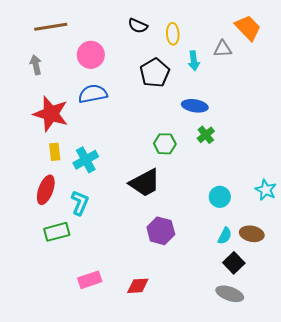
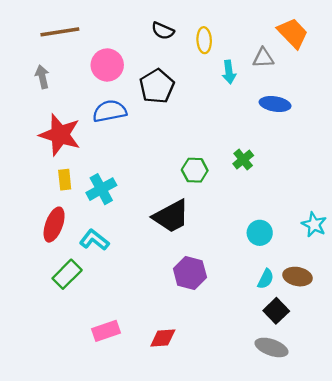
black pentagon: (155, 73) -> (157, 86), moved
blue ellipse: (195, 106) -> (275, 104), moved
cyan L-shape: (80, 203) -> (94, 240), turned -75
green rectangle: (57, 232) -> (67, 274), turned -30

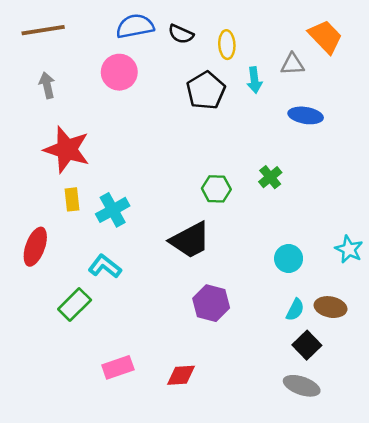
brown line: (60, 32) -> (43, 30), moved
black pentagon: (157, 86) -> (206, 91), moved
blue semicircle: (110, 111) -> (135, 26), moved
red ellipse: (54, 225) -> (35, 247), moved

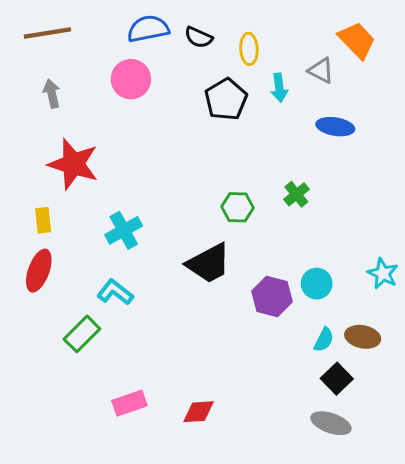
gray triangle: (292, 64) -> (321, 70), turned 30
yellow rectangle: (72, 199) -> (43, 220), moved
purple hexagon: (211, 303) -> (272, 297), moved

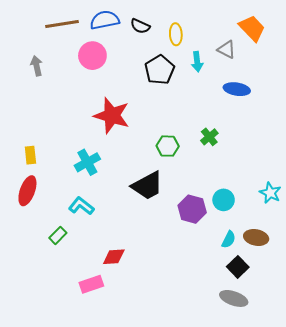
brown line: (47, 33) -> (62, 24), moved
red star: (73, 164) -> (112, 116), moved
green rectangle: (82, 334) -> (58, 235), size x0.7
red diamond: (199, 412) -> (114, 257), moved

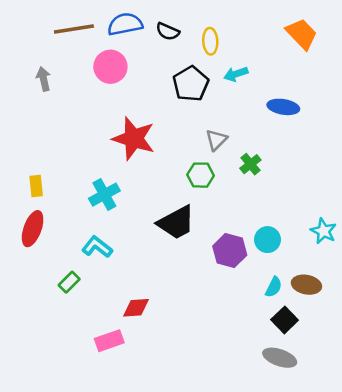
gray triangle: (227, 49) -> (216, 140), moved, turned 48
cyan arrow: (197, 62) -> (236, 74), turned 78

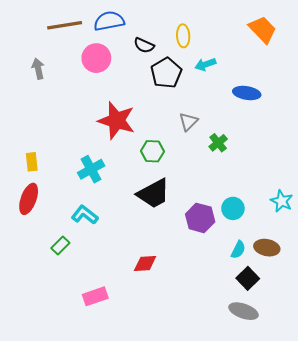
black semicircle: (168, 31) -> (144, 45), moved
green hexagon: (201, 175) -> (152, 151), moved
red diamond: (136, 308) -> (145, 263), moved

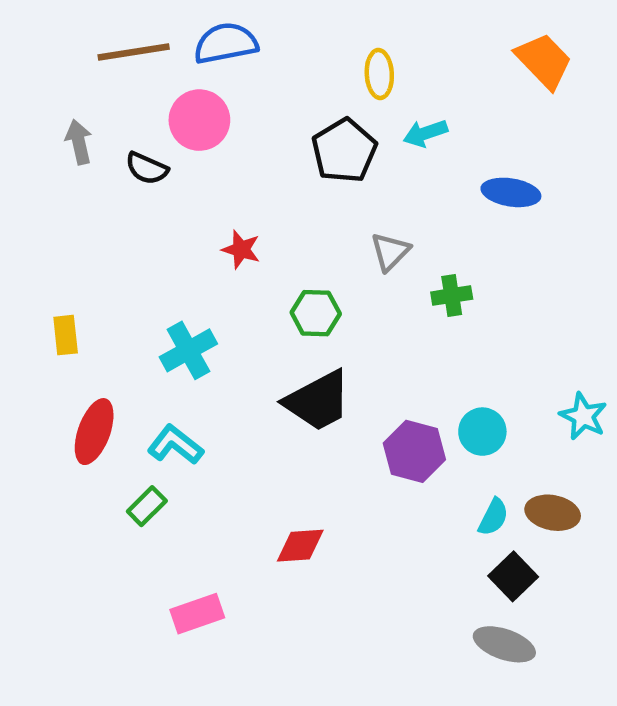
black semicircle: (144, 45) -> (147, 168), moved
red star: (116, 121) -> (241, 249), size x0.5
green cross: (218, 143) -> (452, 296), turned 30
red ellipse: (29, 199) -> (94, 432), moved
green rectangle: (60, 245) -> (147, 506), moved

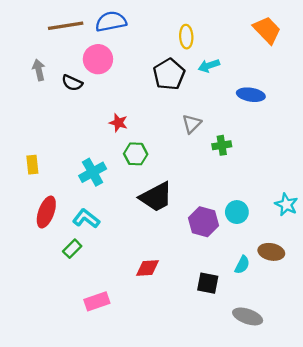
green hexagon: (316, 313) -> (136, 154), moved
cyan semicircle: (493, 517) -> (242, 265), moved
black square: (513, 576) -> (208, 283), moved, turned -35

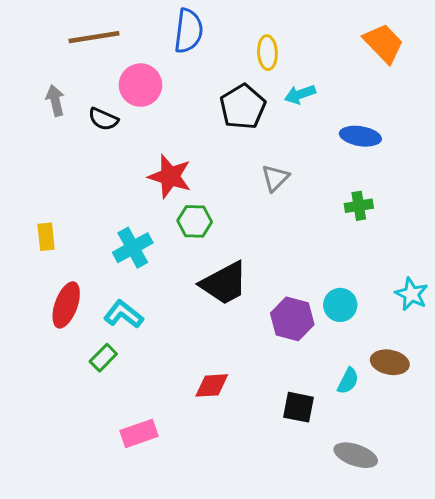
blue semicircle: (111, 22) -> (188, 31), moved, turned 108
red star: (118, 123) -> (170, 176), size x1.6
green cross: (222, 145) -> (359, 206), moved

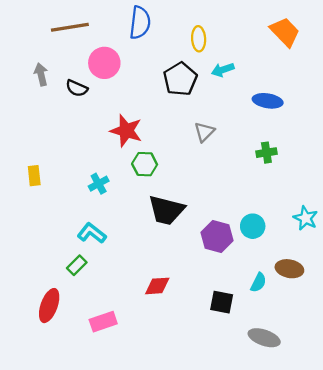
cyan cross: (133, 248) -> (99, 184), size x0.7
black trapezoid: (224, 283) -> (166, 210), turned 42
red ellipse: (66, 305) -> (49, 306), moved

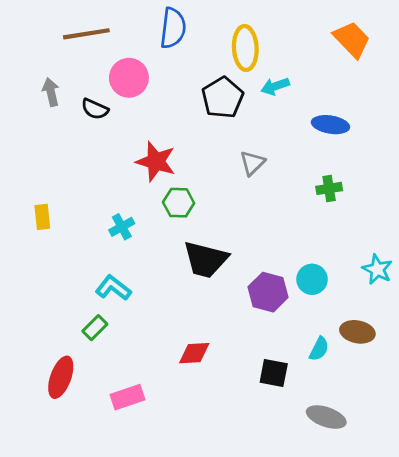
yellow ellipse: (199, 39) -> (245, 48), size x1.4

